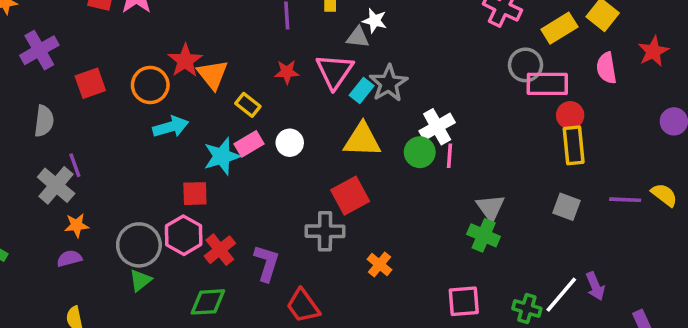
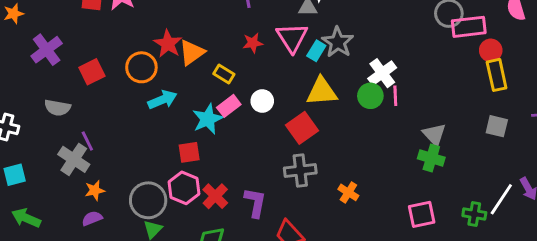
orange triangle: (213, 75) -> (192, 53), turned 40
gray semicircle: (44, 121) -> (57, 108), turned 100
red square: (350, 196) -> (302, 128), moved

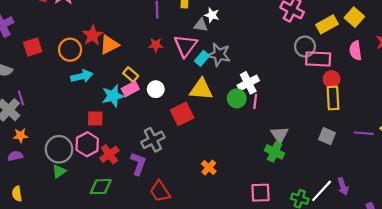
gray star: (338, 42) -> (219, 55), turned -30
yellow rectangle: (224, 74) -> (131, 75), moved
gray cross: (300, 170) -> (153, 140), moved, turned -30

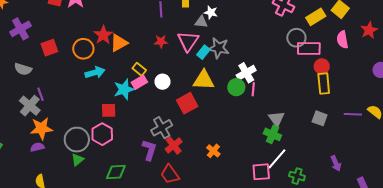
orange star: (21, 135) -> (41, 128), size x1.6
red cross: (109, 154) -> (174, 145), moved
white line: (322, 191) -> (277, 159), moved

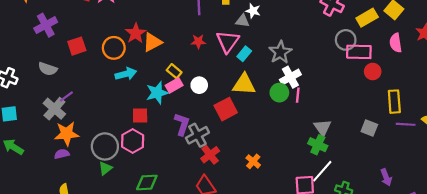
gray star: (219, 48) -> (280, 52), moved, turned 30
yellow rectangle: (324, 83) -> (394, 102), moved
purple line: (41, 94) -> (66, 97), turned 72
purple L-shape: (149, 150) -> (182, 124), moved

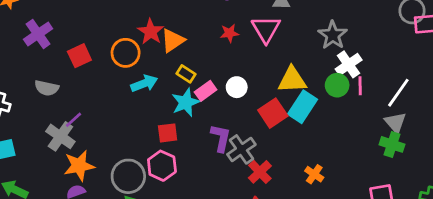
cyan rectangle: (244, 54) -> (302, 107), moved, size x1.6
yellow rectangle: (174, 71) -> (186, 74), moved
white line: (322, 171) -> (398, 93), moved

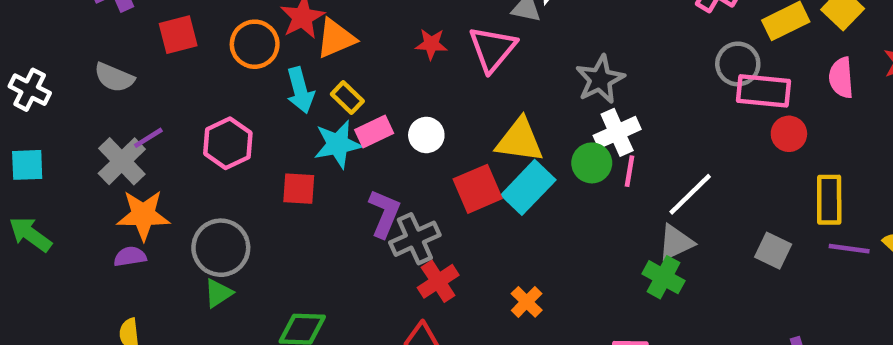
cyan arrow: (144, 83) -> (300, 90), moved, turned 85
gray triangle: (395, 123) -> (676, 242), turned 35
pink hexagon: (162, 166) -> (228, 143), moved

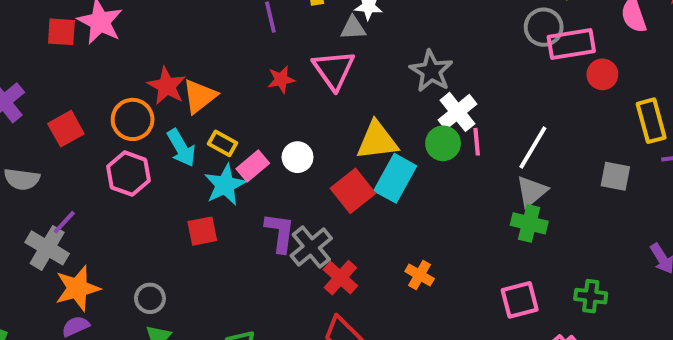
pink hexagon: (228, 143) -> (128, 174), moved
gray circle: (221, 248) -> (150, 298), size x0.6

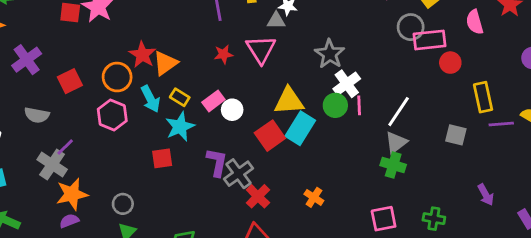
pink rectangle: (253, 166) -> (213, 101), moved

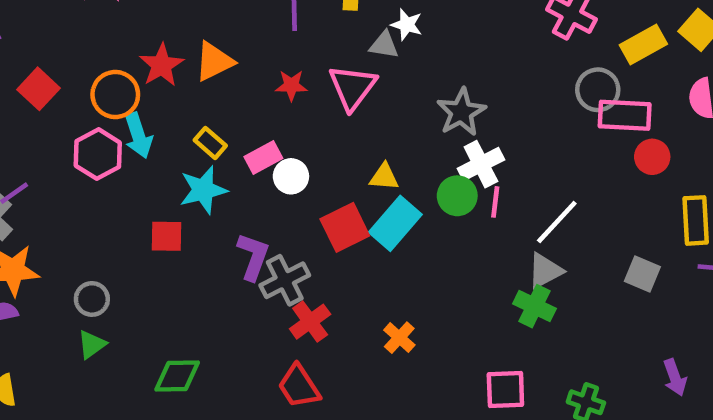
orange triangle: (165, 63) -> (214, 62), moved
red square: (70, 81) -> (39, 89), turned -30
cyan arrow: (150, 99) -> (138, 136), moved
yellow triangle: (289, 101) -> (384, 177), size x0.6

